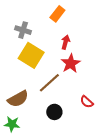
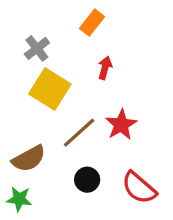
gray cross: (23, 30) -> (37, 48), turned 35
red star: (71, 63) -> (121, 125), moved
red semicircle: (87, 102) -> (139, 188), moved, size x1.6

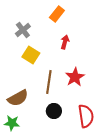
yellow square: (50, 89) -> (31, 55), size x0.7
brown line: (79, 133) -> (49, 82), turned -40
red semicircle: (139, 188) -> (86, 116), turned -140

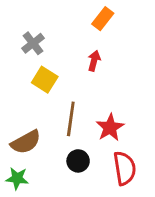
orange rectangle: (57, 14) -> (103, 19), moved
red star: (75, 77) -> (110, 128), moved

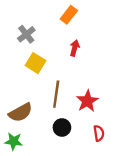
orange rectangle: (103, 19) -> (69, 15), moved
red semicircle: (125, 168) -> (99, 133), size x0.6

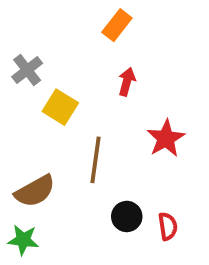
gray cross: (26, 34) -> (27, 70), moved
red star: (87, 101) -> (166, 138), moved
black circle: (62, 127) -> (127, 216), moved

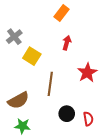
green star: (23, 240) -> (23, 126), moved

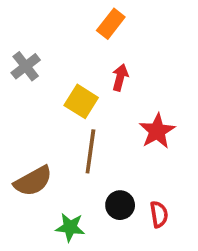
yellow square: (32, 56) -> (81, 101), moved
green star: (23, 126) -> (70, 227), moved

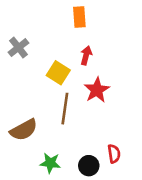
orange rectangle: (111, 24) -> (79, 17), turned -42
red star: (157, 131) -> (97, 90), moved
black circle: (120, 205) -> (89, 166), moved

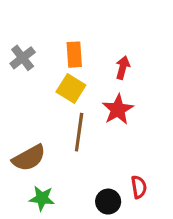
orange rectangle: (79, 17) -> (74, 55), moved
red arrow: (86, 55) -> (123, 68), moved
green star: (50, 163) -> (42, 198), moved

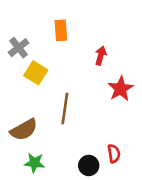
orange rectangle: (74, 55) -> (61, 30), moved
yellow square: (71, 89) -> (36, 73), moved
red star: (118, 110) -> (121, 89), moved

